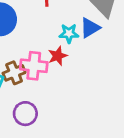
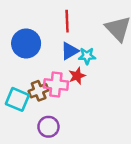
blue triangle: (90, 28) -> (70, 51), moved

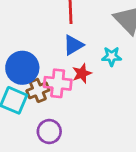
blue circle: (26, 43) -> (22, 68), moved
cyan star: (87, 56) -> (112, 56), moved

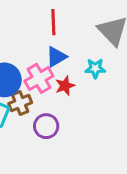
pink cross: (58, 83) -> (39, 78), moved, turned -36
purple circle: (49, 132) -> (46, 126), moved

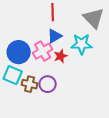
cyan star: (95, 68) -> (82, 44), size x1.5
brown cross: (20, 103) -> (30, 84), moved, turned 35

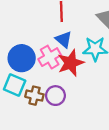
blue triangle: (55, 36) -> (64, 40), turned -49
red star: (61, 56) -> (71, 63), size x1.6

